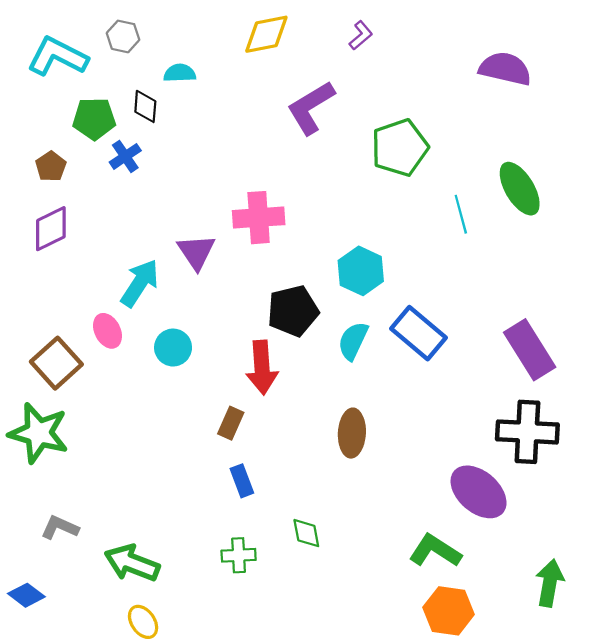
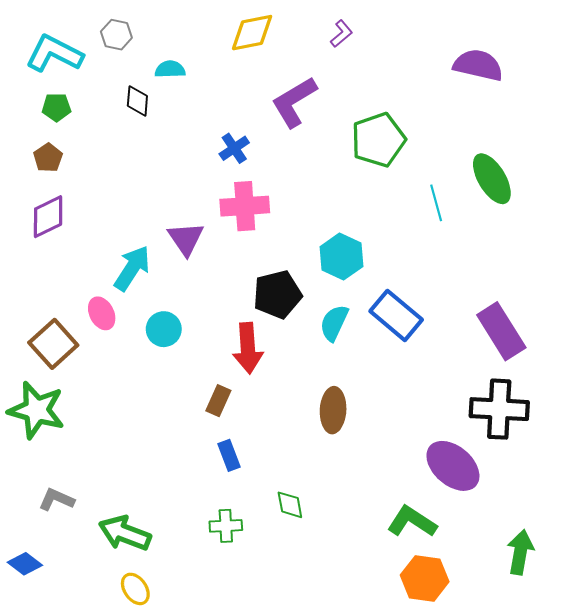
green pentagon: (94, 119) -> (56, 107), moved, size x0.7
blue cross: (125, 156) -> (234, 148), moved

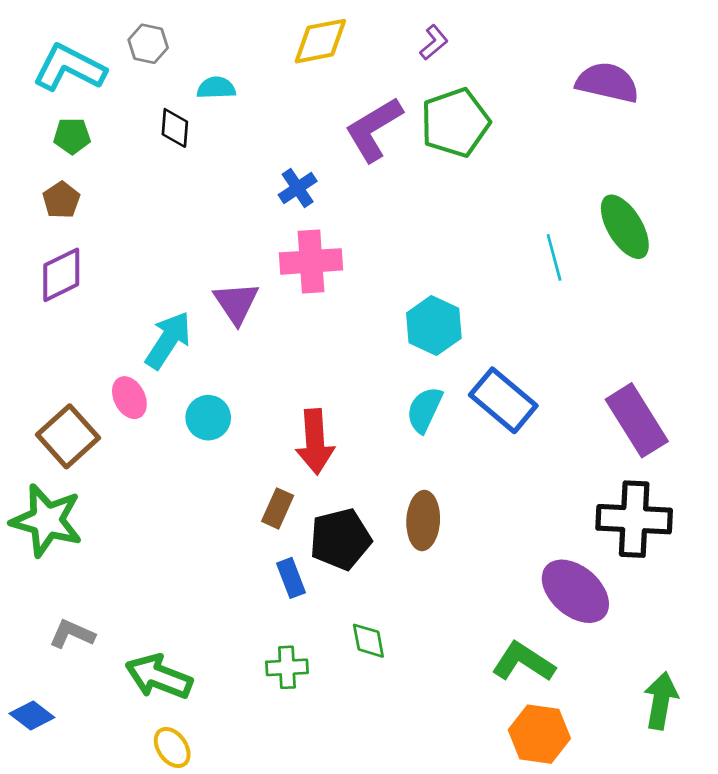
green pentagon: (378, 140) -> (455, 123), moved
black pentagon: (277, 294) -> (340, 539), moved

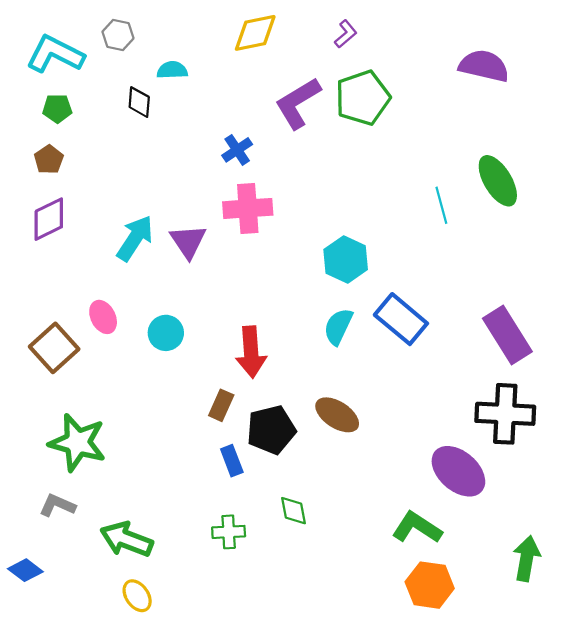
cyan arrow: (168, 340) -> (135, 238), moved
green star: (47, 520) -> (78, 443), moved
brown ellipse: (423, 520) -> (337, 415), turned -60

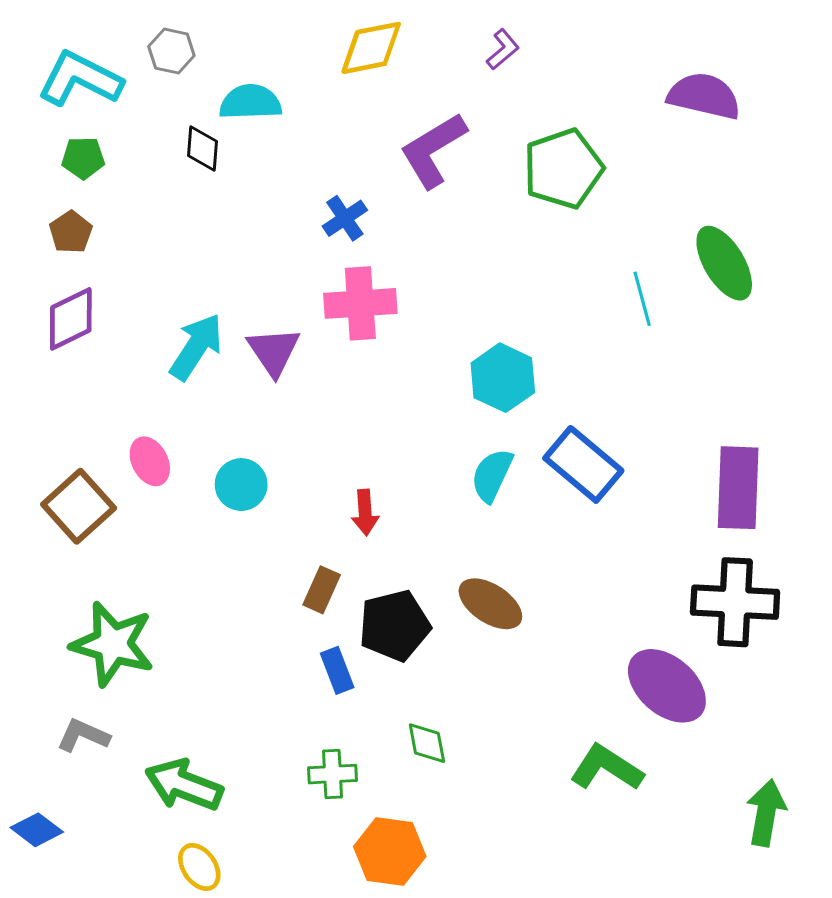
cyan semicircle: (172, 70) -> (250, 102), size x1.4
green pentagon: (363, 98) -> (563, 169), moved
purple rectangle: (507, 335) -> (738, 488), turned 34
red arrow: (251, 352) -> (365, 512), size x0.6
orange hexagon: (430, 585) -> (390, 851), moved

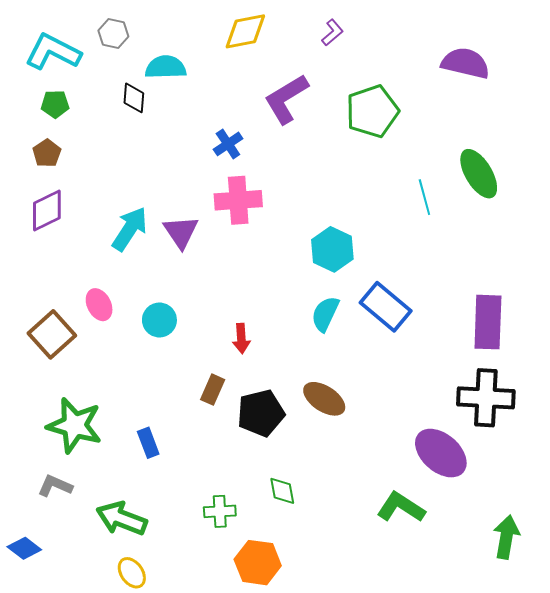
blue rectangle: (337, 670) -> (148, 443), moved

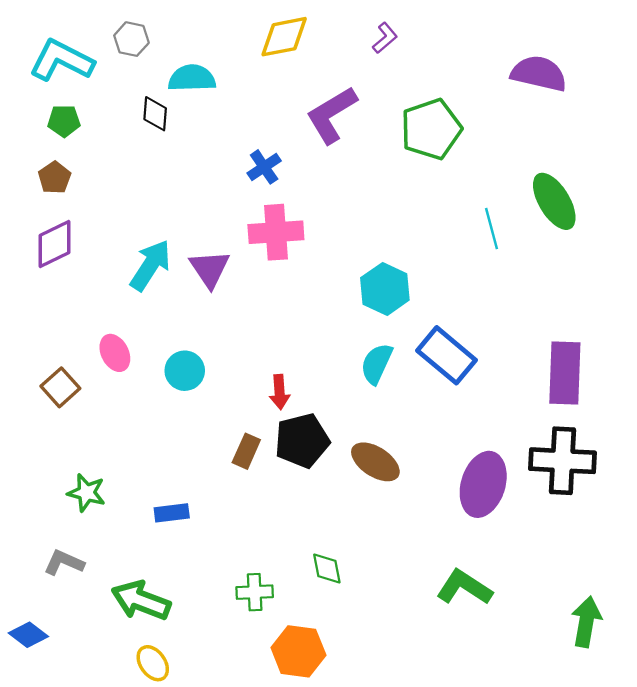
brown square: (52, 334) -> (60, 387), size x0.7
black pentagon: (261, 413) -> (302, 441), moved
green star: (74, 425) -> (86, 493), size x0.6
blue rectangle: (148, 443) -> (172, 513), turned -76
purple ellipse: (441, 453) -> (483, 484), moved, turned 66

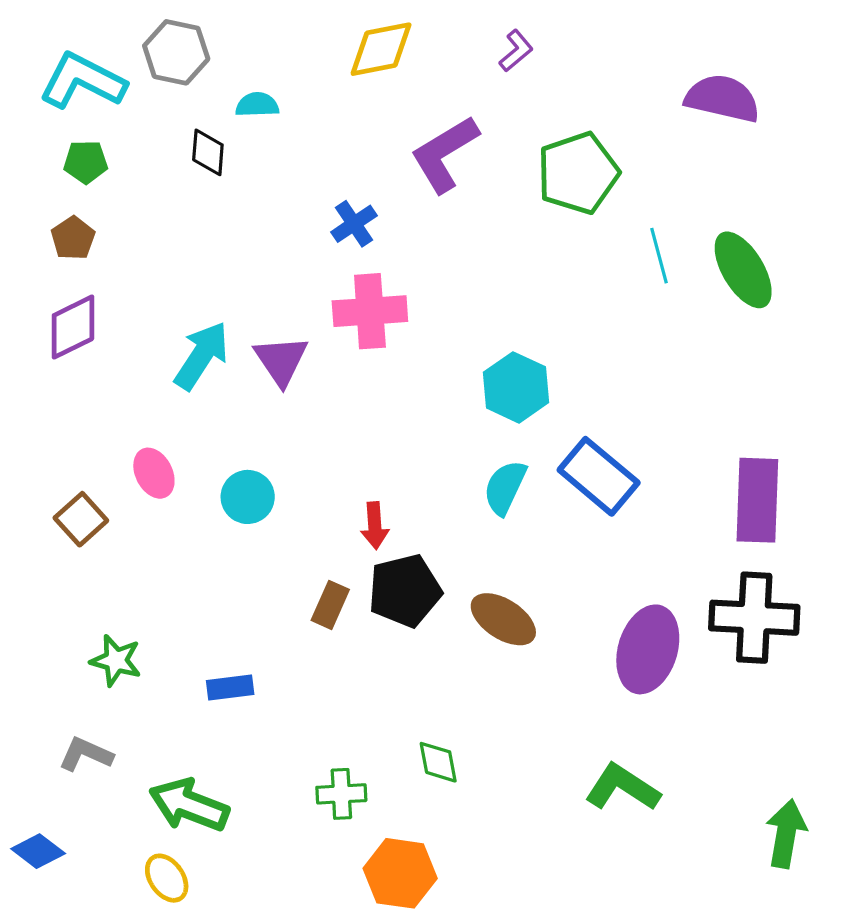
gray hexagon: (131, 39) -> (176, 52), size x1.4
cyan semicircle: (192, 78) -> (257, 105), size x0.7
cyan line: (491, 229) -> (659, 256), moved
yellow ellipse: (153, 663) -> (167, 878), moved

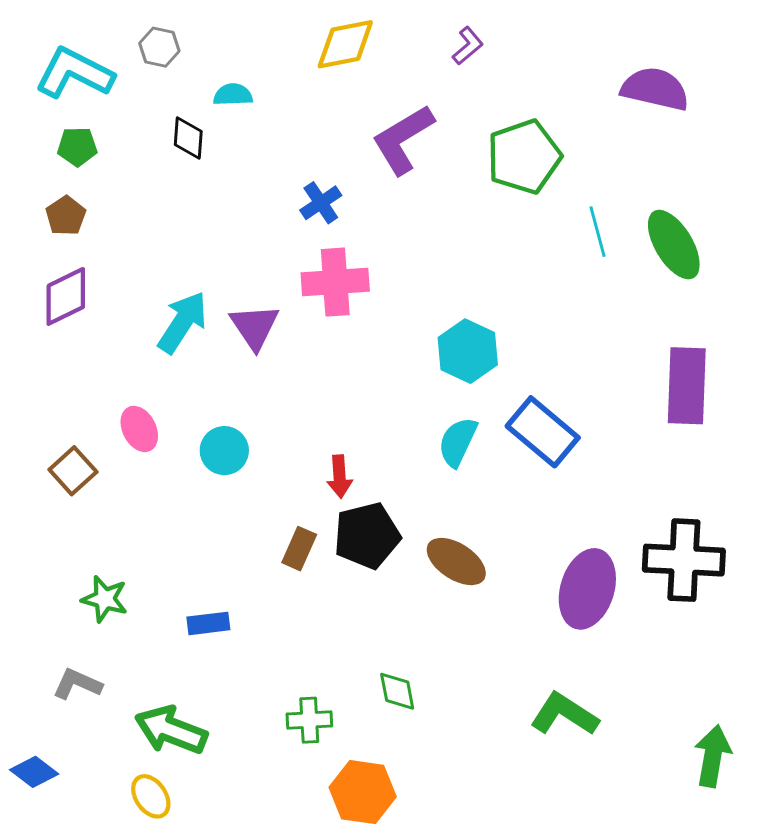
gray hexagon: (176, 52) -> (159, 47), size x0.7
purple rectangle: (757, 500) -> (687, 386), moved

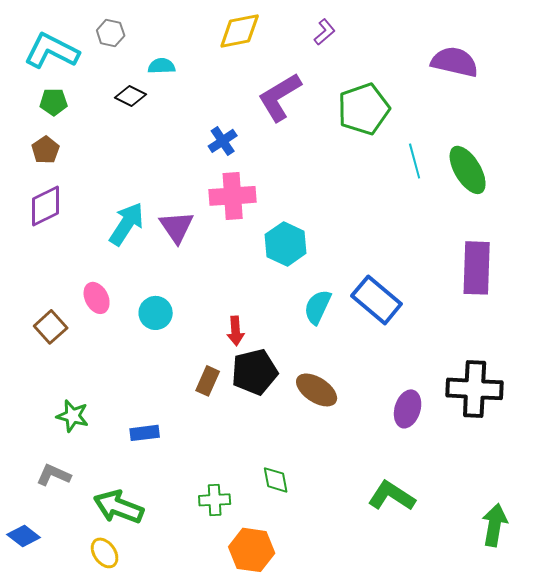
black diamond: (188, 138) -> (131, 96), turned -68
cyan hexagon: (468, 351) -> (286, 244), moved
purple ellipse: (587, 589) -> (408, 409), size x0.7

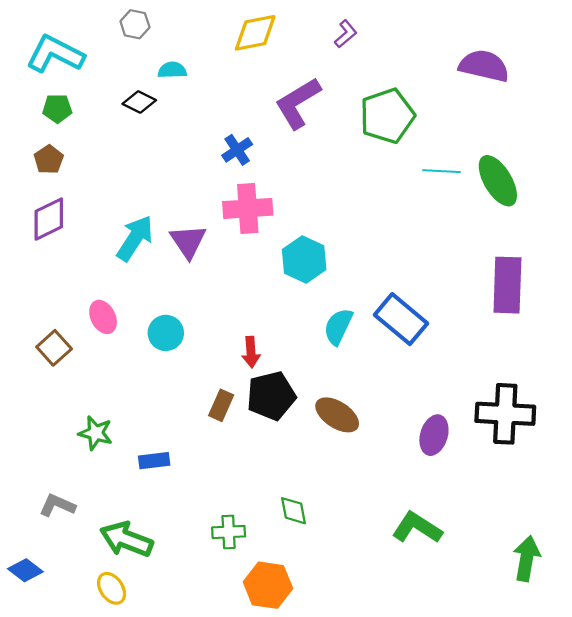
gray hexagon: (111, 33) -> (135, 24), moved
cyan line: (415, 161) -> (441, 171), turned -72
green star: (73, 416) -> (96, 433), moved

